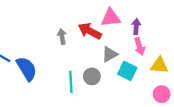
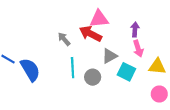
pink triangle: (111, 18) -> (99, 19), moved
gray arrow: (62, 37) -> (64, 39), turned -32
cyan line: (71, 82) -> (73, 68), moved

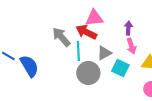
gray arrow: (64, 39) -> (61, 37), size x1.5
cyan line: (73, 68) -> (78, 51), moved
gray circle: (93, 77) -> (88, 73), size x1.5

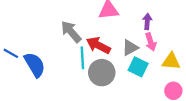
red arrow: (86, 32) -> (98, 45), moved
cyan line: (78, 51) -> (82, 58), moved
gray triangle: (104, 53) -> (130, 48), moved

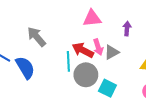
gray arrow: (71, 32) -> (37, 37), moved
pink arrow: (151, 42) -> (98, 47), moved
cyan square: (138, 67) -> (107, 88), moved

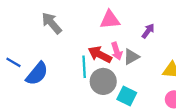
purple arrow: (127, 29) -> (148, 31), turned 32
gray arrow: (37, 37) -> (52, 23), moved
blue semicircle: (25, 68) -> (37, 74), turned 70

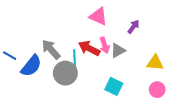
pink triangle: (110, 20) -> (98, 16), turned 30
gray arrow: (52, 23) -> (51, 49), moved
gray circle: (103, 81) -> (65, 73), moved

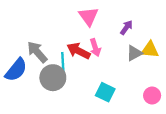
pink triangle: (98, 16) -> (89, 16), turned 30
gray triangle: (118, 50) -> (134, 53), moved
yellow triangle: (155, 63) -> (150, 50), moved

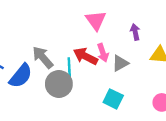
purple arrow: (126, 27) -> (135, 32), turned -48
gray triangle: (134, 53) -> (120, 63), moved

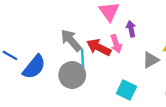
purple arrow: (135, 32) -> (131, 29), moved
gray arrow: (43, 57) -> (71, 40), moved
gray triangle: (120, 63) -> (151, 60), moved

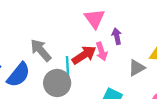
gray arrow: (71, 40) -> (41, 50), moved
red arrow: (99, 47) -> (84, 55), turned 120

